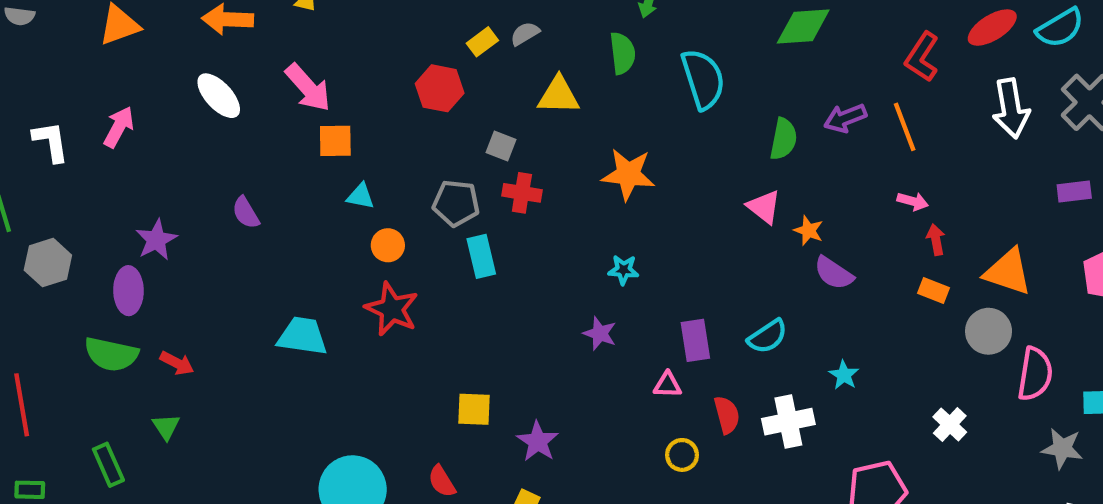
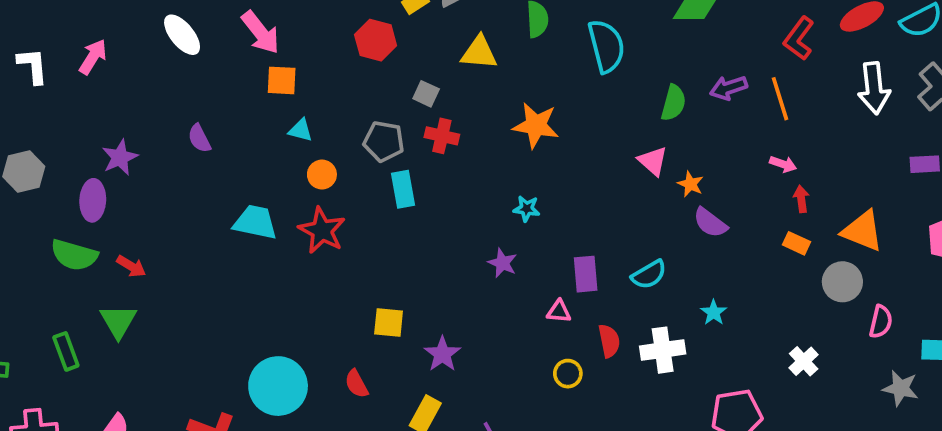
cyan trapezoid: (302, 336) -> (255, 222), moved
pink semicircle: (1035, 374) -> (881, 322), size x0.7
green triangle: (166, 427) -> (118, 321), size x1.5

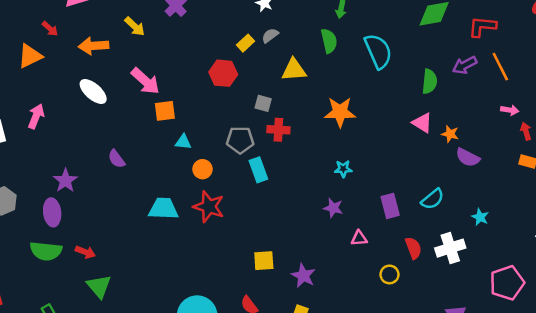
red L-shape: (799, 38) -> (482, 27), moved, turned 68
pink triangle: (559, 311) -> (359, 238), moved
green triangle: (118, 321) -> (99, 286), moved

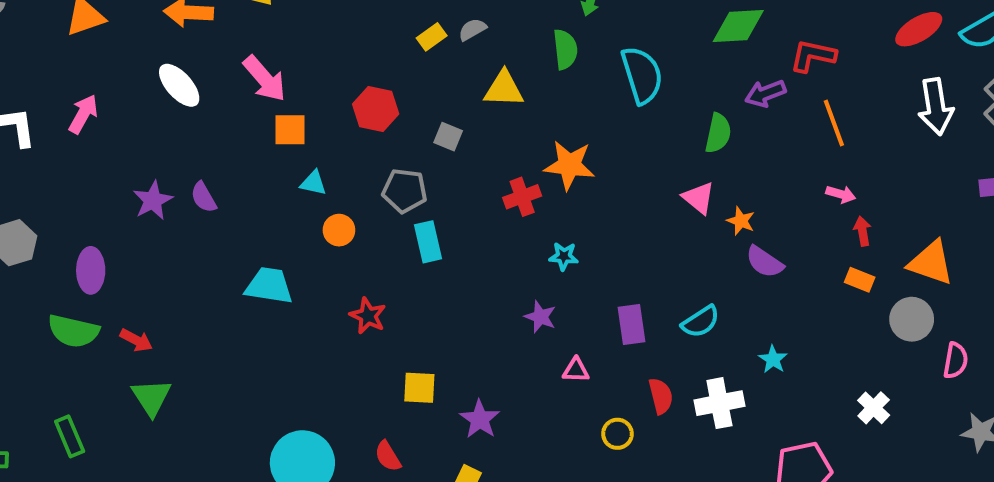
purple arrow: (465, 65) -> (765, 93), moved
red hexagon: (223, 73) -> (376, 109), moved
red cross: (278, 130) -> (522, 197), moved, turned -30
purple star: (65, 181) -> (153, 200), moved
red star: (209, 207) -> (368, 316), moved, size x0.7

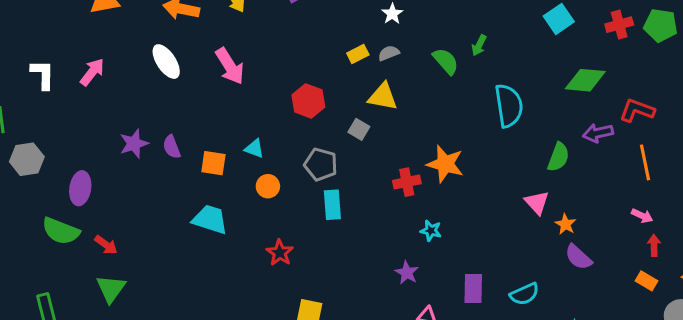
green semicircle: (565, 49) -> (446, 61), moved, turned -44
yellow triangle: (504, 89) -> (383, 97), moved
orange square: (290, 130) -> (213, 163), moved

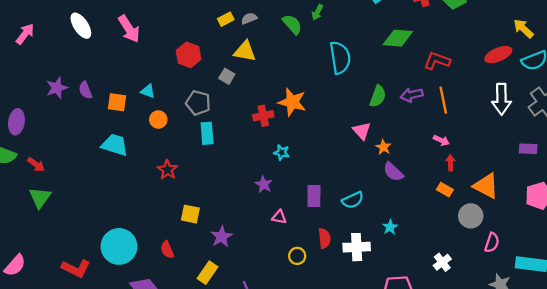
purple arrow: (598, 133) -> (412, 95), moved

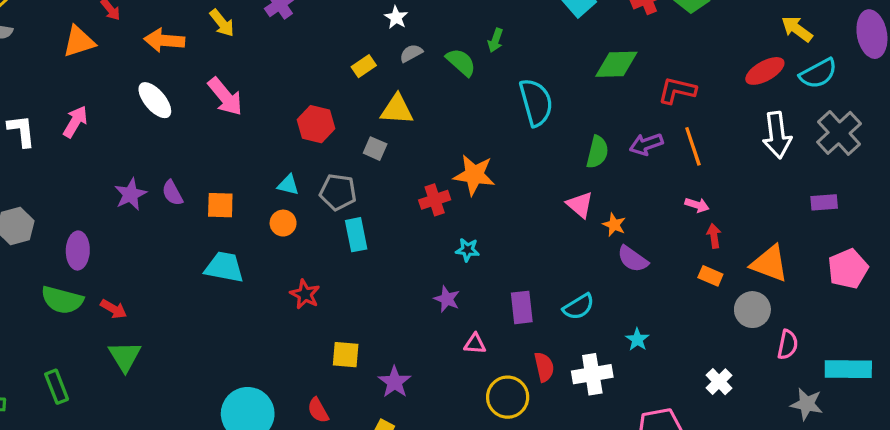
gray semicircle: (249, 18) -> (411, 53), moved
cyan triangle: (148, 91) -> (288, 185), moved
yellow circle: (297, 256) -> (508, 397), size x1.6

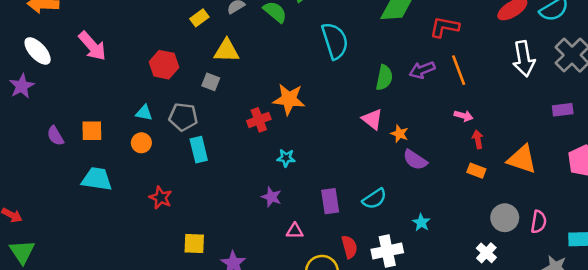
purple semicircle: (172, 193) -> (55, 136), moved
purple star: (131, 194) -> (22, 86), moved
gray circle: (752, 310) -> (505, 218), moved

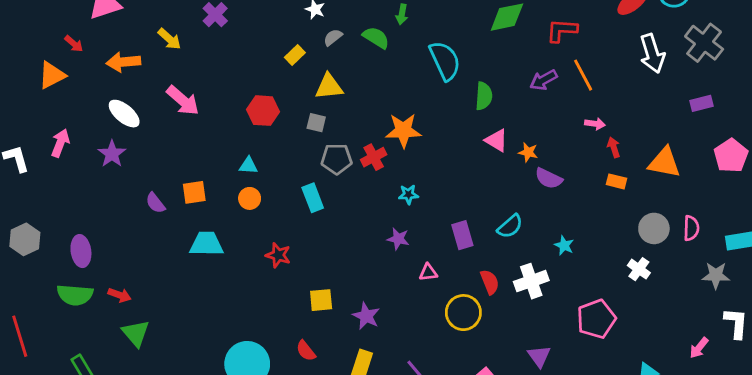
green semicircle: (384, 78) -> (484, 96), moved
gray pentagon: (183, 117) -> (337, 159), moved

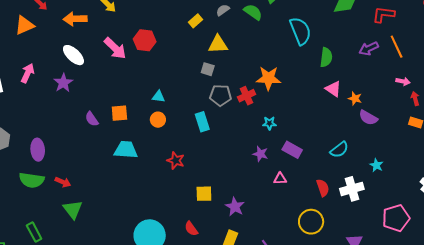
red hexagon: (263, 111) -> (145, 40), moved
purple rectangle: (462, 235) -> (292, 150), moved, turned -48
yellow circle: (463, 313) -> (311, 222), moved

